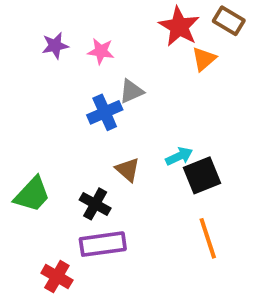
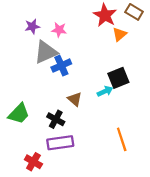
gray triangle: (131, 91) -> (46, 52), moved, size x1.6
black square: (202, 175) -> (118, 78), moved

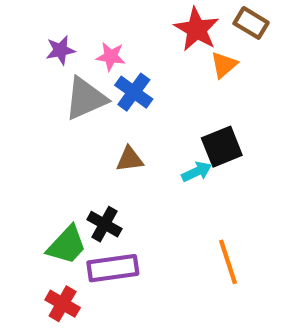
blue cross: (61, 66) -> (134, 92), moved, turned -30
brown triangle: (75, 99) -> (130, 159), moved, turned -48
green trapezoid: (19, 114) -> (67, 245), moved

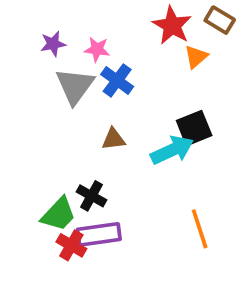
gray triangle: (86, 98) -> (75, 86), turned -30
cyan arrow: (197, 172) -> (172, 150), size x1.6
red cross: (63, 304) -> (71, 245), moved

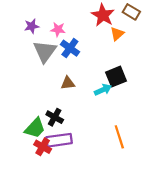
cyan arrow: (172, 150) -> (103, 90), size x0.7

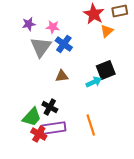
brown rectangle: (131, 12) -> (120, 11), turned -42
orange line: (119, 137) -> (91, 125), moved

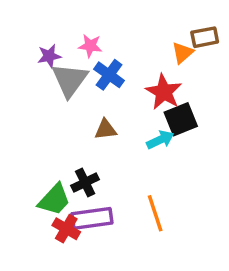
brown rectangle: (120, 11) -> (205, 37), moved
red star: (94, 14) -> (164, 92), moved
purple star: (29, 24) -> (49, 56), moved
black cross: (50, 107) -> (85, 182), turned 35

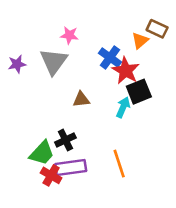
brown rectangle: (205, 37) -> (157, 29), turned 36
purple star: (49, 56) -> (17, 64), moved
blue cross: (109, 75) -> (110, 58), moved
cyan arrow: (160, 140) -> (123, 107), turned -42

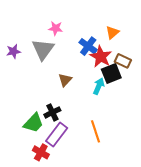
brown rectangle: (157, 29) -> (123, 61), moved
brown triangle: (81, 99) -> (65, 80), turned -40
purple rectangle: (71, 168) -> (57, 135), turned -45
red cross: (51, 175) -> (41, 152), moved

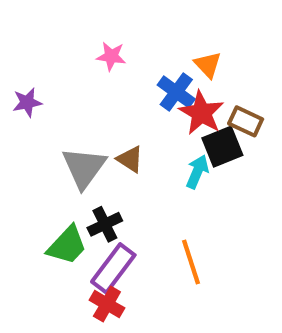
orange triangle: (112, 32) -> (208, 65), moved, turned -32
gray triangle: (43, 49) -> (84, 168), moved
brown triangle: (65, 80) -> (130, 159), turned -40
red cross: (41, 152) -> (107, 304), moved

